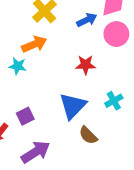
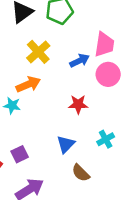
blue triangle: (73, 106) -> (66, 144), size x0.7

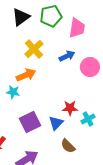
pink trapezoid: (104, 44) -> (77, 28), moved
red star: (78, 104) -> (70, 108), moved
purple square: (20, 154) -> (30, 122), moved, size x1.5

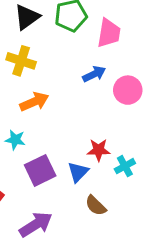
yellow cross: (34, 49) -> (21, 61), moved, turned -30
cyan star: (13, 92) -> (15, 140), moved

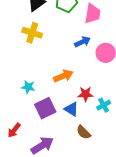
orange arrow: (34, 102) -> (63, 76), moved
blue triangle: (78, 172) -> (71, 109), turned -42

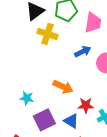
yellow cross: (32, 33) -> (47, 34), moved
orange arrow: (63, 76) -> (63, 87), turned 48

